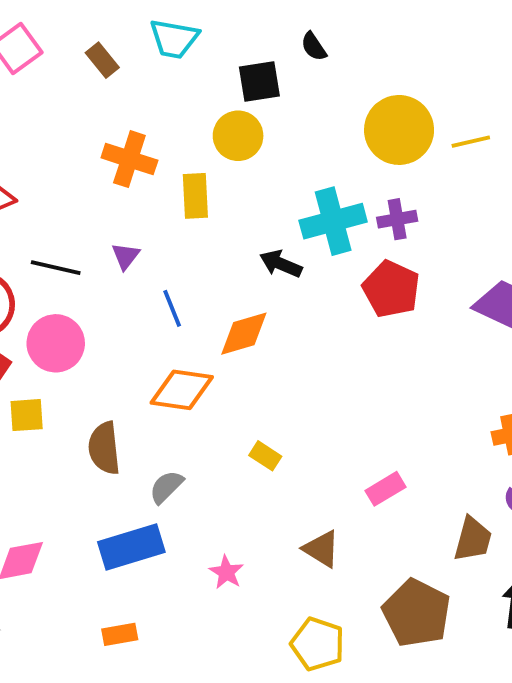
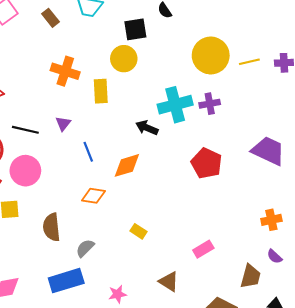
red pentagon: (391, 289) -> (207, 163), moved
orange diamond: (182, 390) -> (93, 196), size x0.7
pink star: (226, 572) -> (118, 294), turned 30

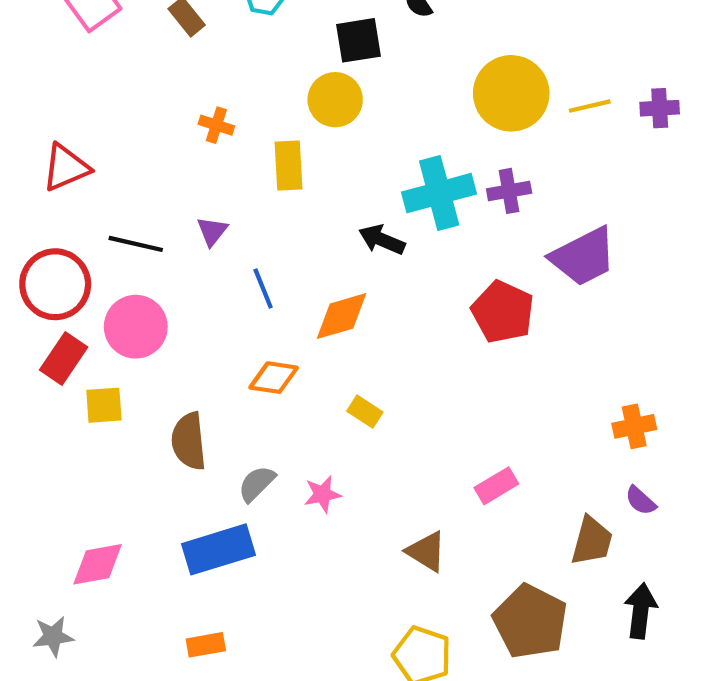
orange cross: (65, 71) -> (216, 125), size x0.6
purple trapezoid: (268, 151) -> (583, 257), moved, turned 128
yellow rectangle: (138, 231) -> (365, 412), moved
pink star: (118, 294) -> (322, 494), moved

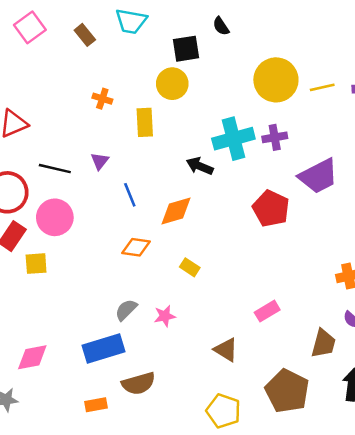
brown semicircle: (189, 441) -> (139, 383), moved, turned -100

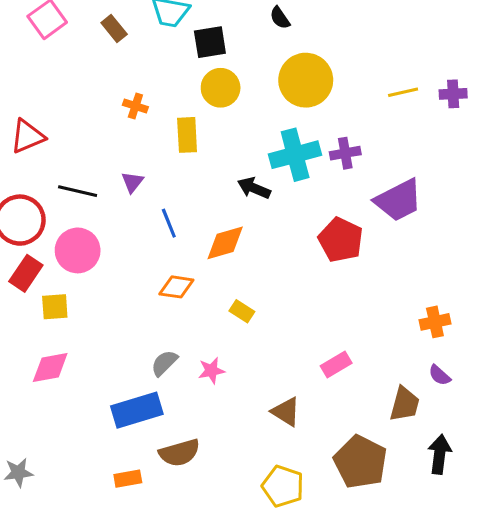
black square: (186, 49) -> (210, 42), moved
yellow circle: (276, 80) -> (306, 80), moved
pink diamond: (32, 357) -> (50, 368), moved

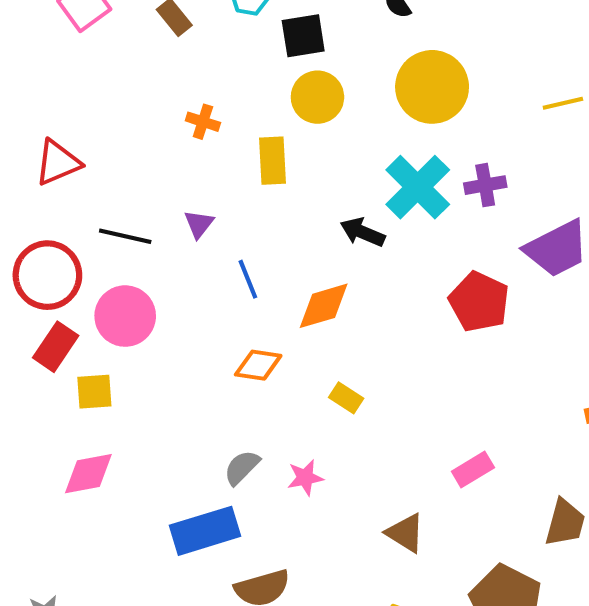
cyan cross: (295, 155) -> (418, 187), turned -30

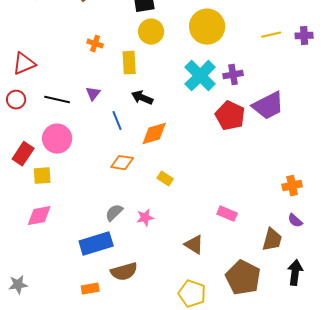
black arrow: (362, 232) -> (142, 98), moved
red circle: (47, 275) -> (16, 100), moved, size x0.6
red pentagon: (479, 302) -> (230, 116), moved
pink rectangle: (473, 469) -> (227, 214), turned 54

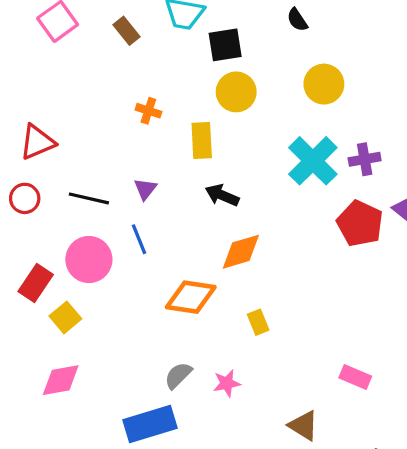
yellow circle: (207, 27) -> (324, 84), size x0.7
blue line: (117, 121) -> (139, 239), moved
orange diamond: (122, 163) -> (191, 297), size x1.4
yellow square: (42, 176) -> (65, 317), turned -36
yellow rectangle: (165, 179) -> (258, 322), turned 35

